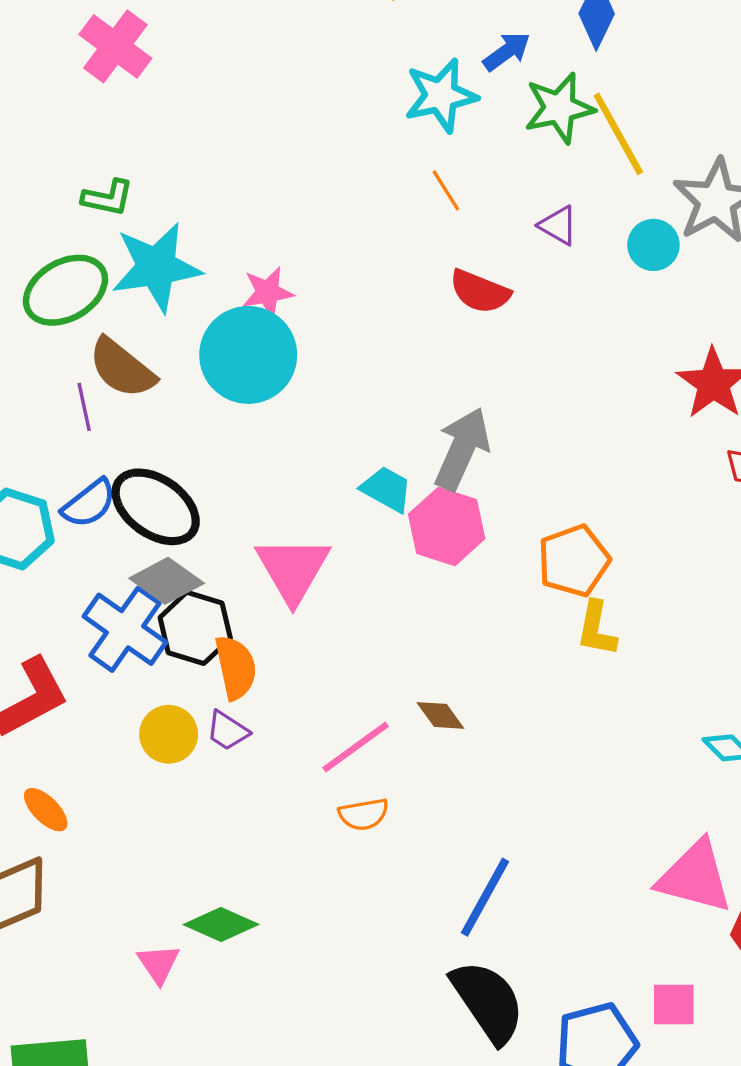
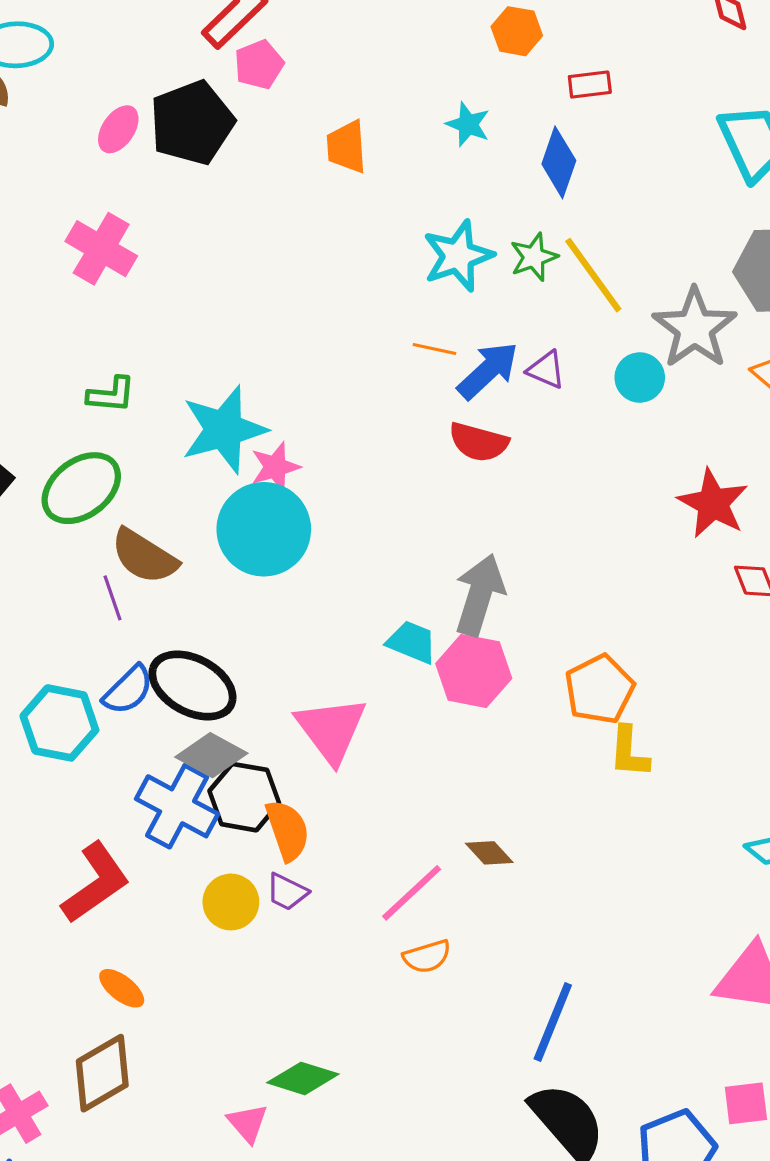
blue arrow: (507, 52) -> (488, 371), moved, size x1.4
cyan star: (441, 95) -> (458, 256), moved
green star: (559, 108) -> (534, 257), size x0.7
orange line: (446, 190) -> (434, 349), turned -39
cyan star: (156, 267) -> (224, 430), moved

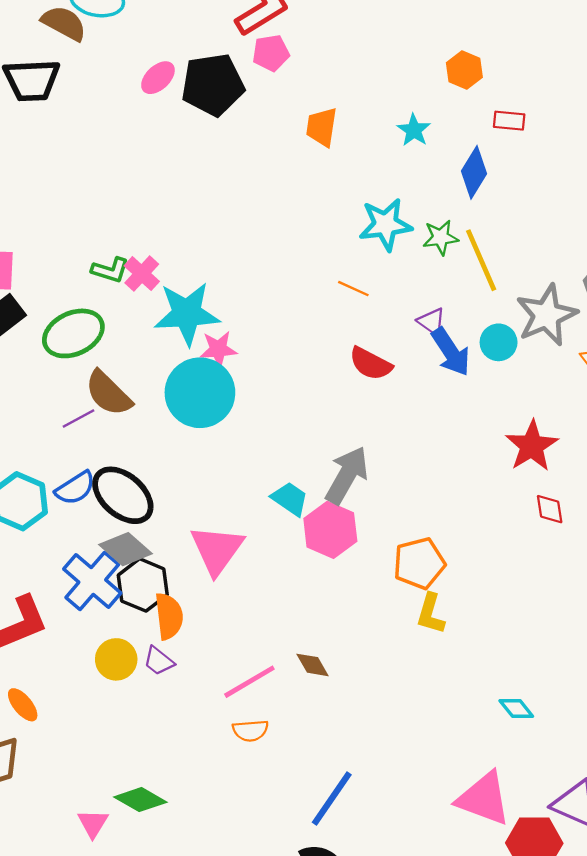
pink cross: (101, 249) -> (142, 274), moved, size x0.7
blue arrow: (488, 371) -> (451, 352), moved, turned 87
purple line: (112, 598) -> (79, 419), turned 68

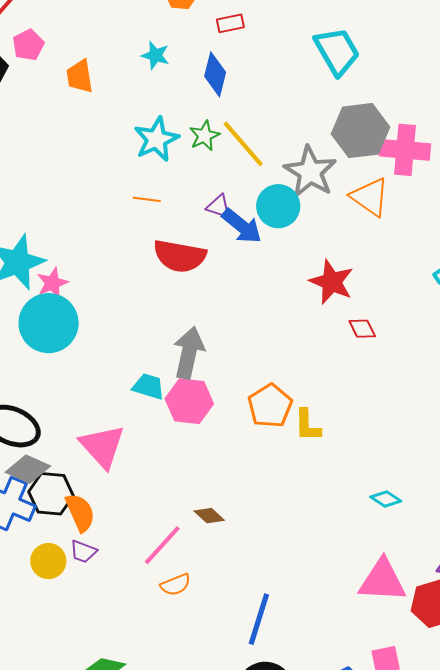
pink pentagon: (271, 53) -> (28, 45), moved
cyan circle: (499, 342) -> (278, 206), size x1.4
red semicircle: (371, 364) -> (180, 256), size x1.4
yellow L-shape: (431, 614) -> (307, 425), moved

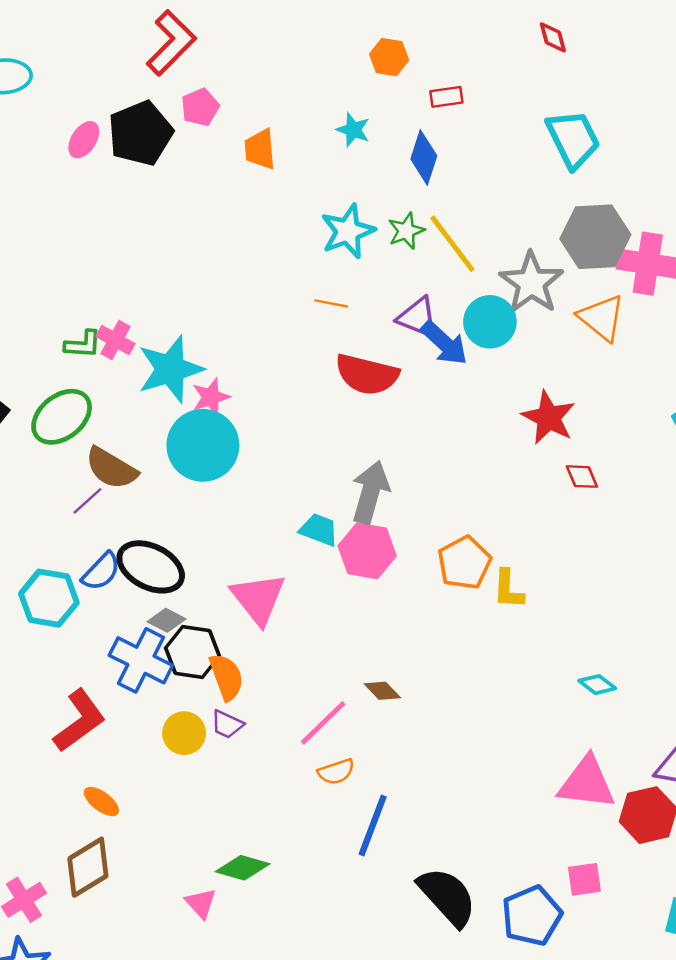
purple triangle: (219, 206) -> (418, 317), size x1.4
gray diamond: (28, 469) -> (166, 620), size x0.7
blue line: (259, 619) -> (373, 826), moved

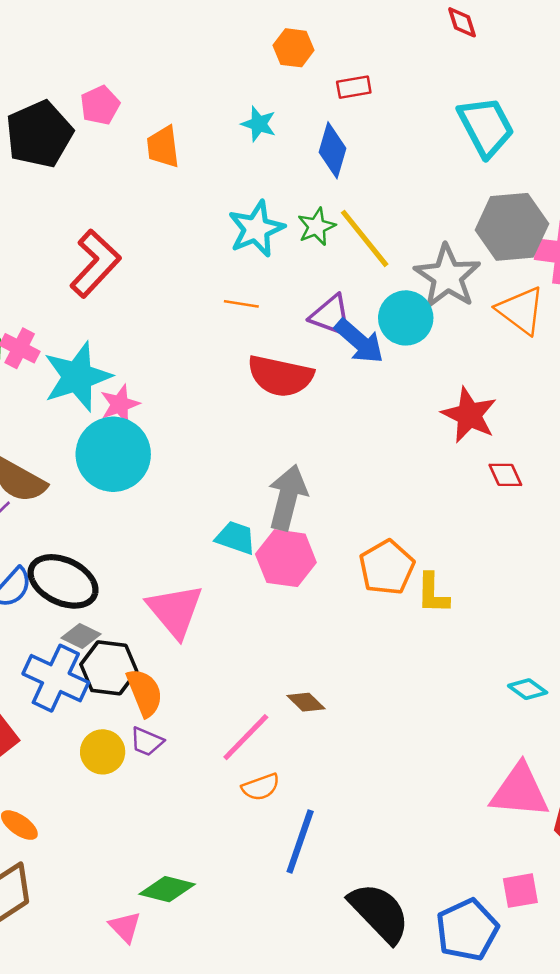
red L-shape: (171, 43) -> (95, 263), moved

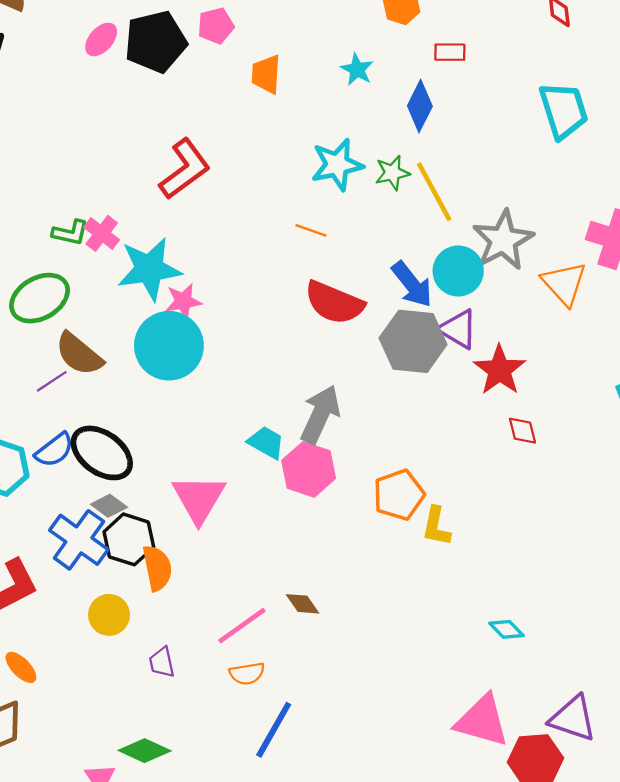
gray hexagon: (512, 227) -> (413, 341), moved
purple triangle: (331, 316) -> (458, 329), moved
purple trapezoid: (147, 742) -> (162, 662), moved, turned 44

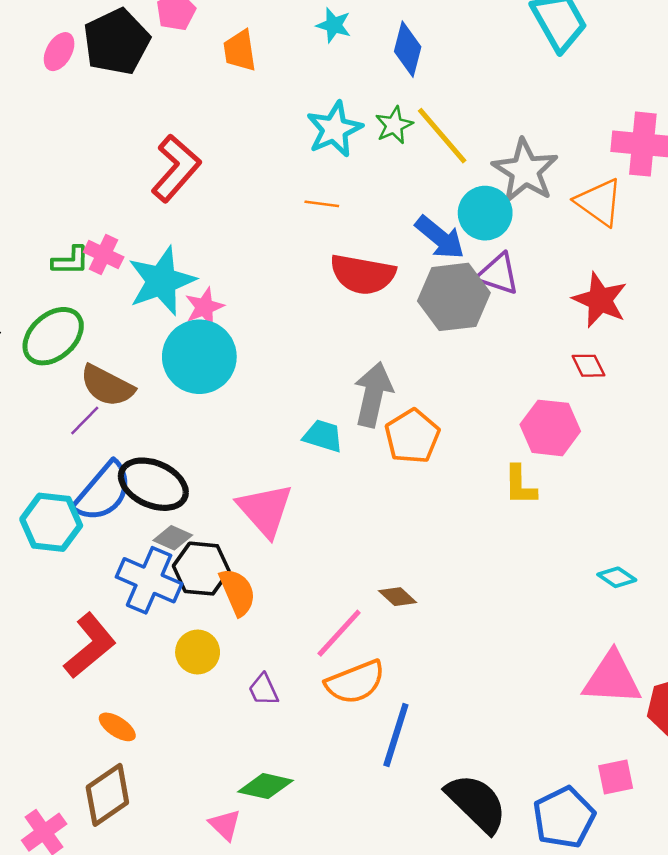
red star: (500, 370) -> (600, 300), moved
blue semicircle: (54, 450) -> (103, 492), size x1.5
pink hexagon: (309, 469) -> (550, 428), moved
orange pentagon: (399, 495) -> (412, 436), moved
orange semicircle: (247, 673) -> (355, 682), size x1.6

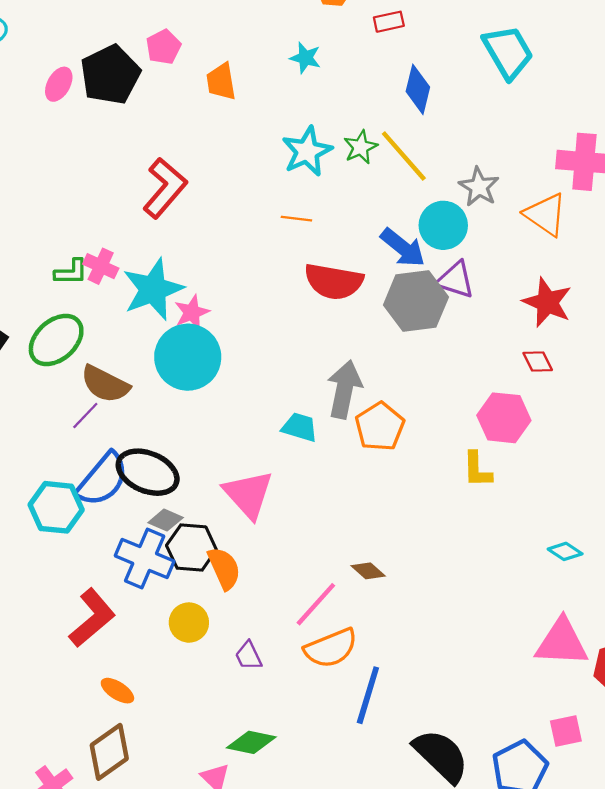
blue diamond: (408, 49) -> (418, 89), moved
gray star: (525, 171) -> (479, 187), size x0.7

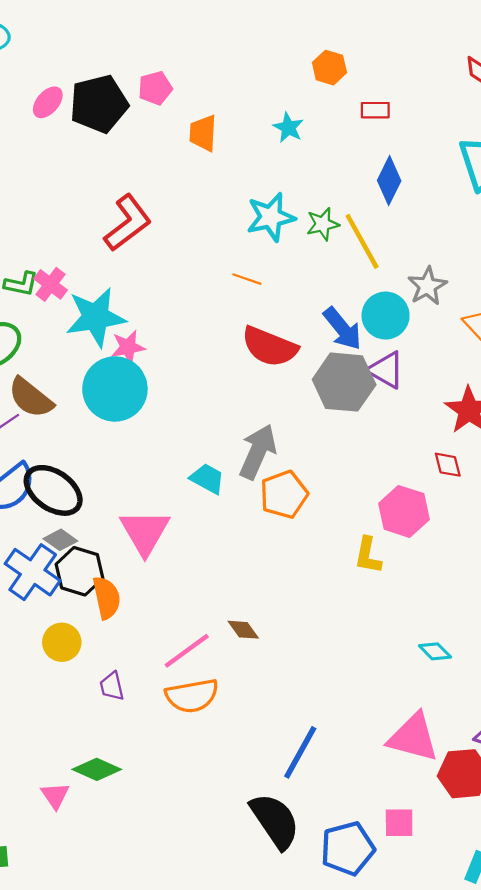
blue line: (368, 695) -> (300, 752), moved

